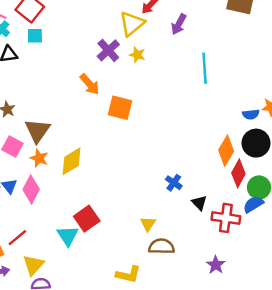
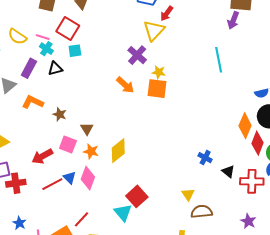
purple arrow: (179, 24) -> (233, 20), moved
yellow star: (137, 55) -> (159, 72), moved
orange square: (120, 108) -> (157, 89), moved
brown triangle: (37, 131) -> (87, 129), size x0.6

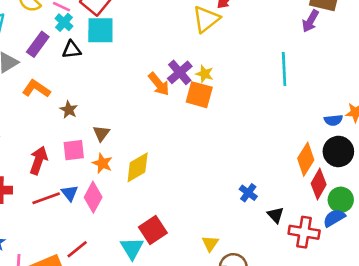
cyan square: (75, 51) -> (100, 30), size x1.6
purple cross: (137, 55) -> (180, 72), moved
pink square: (68, 145) -> (74, 150), turned -36
red arrow: (42, 156) -> (39, 160), turned 130
yellow triangle: (188, 194) -> (210, 243), moved

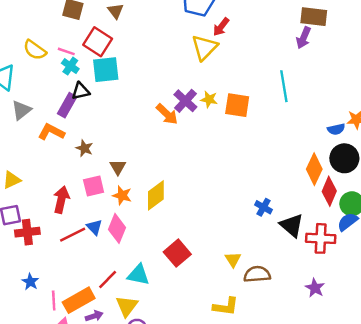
purple rectangle: (38, 44) -> (67, 105), moved
orange square: (199, 95) -> (237, 105), moved
black triangle: (275, 215) -> (292, 225), size x1.5
cyan triangle: (132, 248) -> (138, 275), moved, turned -40

